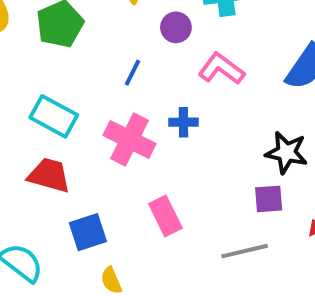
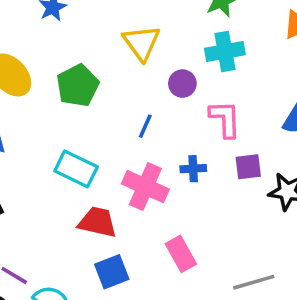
pink L-shape: (221, 69) -> (225, 119), turned 54
red trapezoid: (49, 175) -> (97, 222), moved
purple square: (269, 199) -> (248, 167), moved

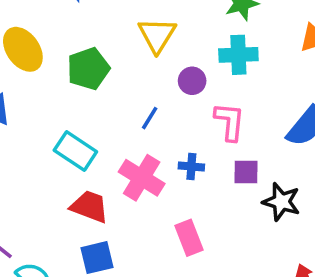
pink rectangle: (181, 254) -> (189, 238), moved

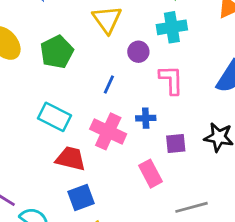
purple square: (246, 172) -> (176, 143), moved

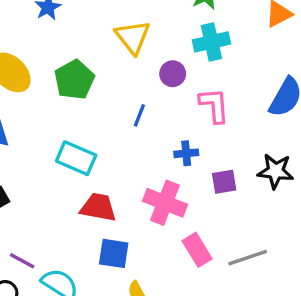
pink cross: (108, 131) -> (165, 203), moved
pink rectangle: (150, 174) -> (197, 250), moved
blue square: (81, 197) -> (114, 253), turned 32

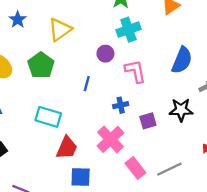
yellow triangle: (133, 37) -> (60, 30), moved, turned 40
pink cross: (165, 203) -> (110, 139), turned 32
red trapezoid: (98, 207) -> (67, 148), turned 110

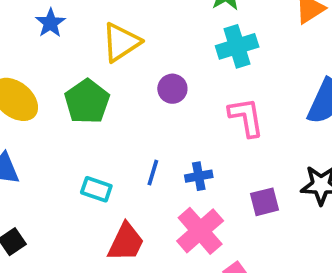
purple circle: (105, 54) -> (172, 89), moved
blue line: (87, 84) -> (153, 173), moved
blue cross: (121, 105) -> (199, 176), moved
cyan rectangle: (48, 117) -> (96, 189), size x0.7

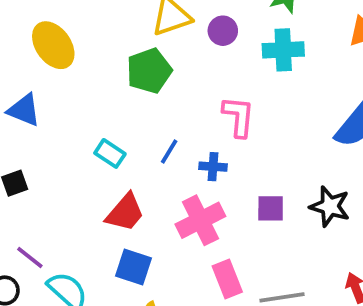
purple circle: (172, 89) -> (223, 31), moved
green pentagon: (87, 102) -> (149, 71), moved
pink L-shape: (246, 117) -> (238, 117), moved

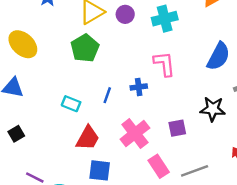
pink L-shape: (238, 117) -> (164, 64), moved
blue cross: (213, 167) -> (139, 87), moved
purple square: (271, 208) -> (177, 128), moved

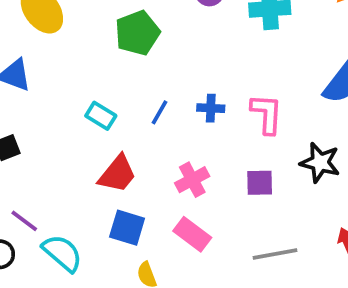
pink L-shape: (164, 64) -> (267, 114), moved
pink cross: (135, 134) -> (192, 180), size x0.7
pink rectangle: (159, 166) -> (192, 234), moved, turned -30

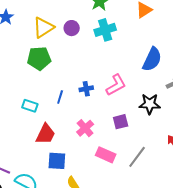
green pentagon: (137, 33) -> (39, 58), turned 30
pink L-shape: (267, 114) -> (116, 85), turned 70
pink rectangle: (192, 234) -> (106, 155), moved
gray line: (275, 254) -> (137, 157), turned -30

